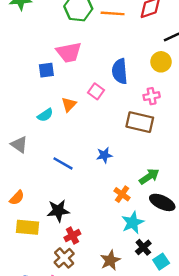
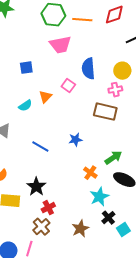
pink trapezoid: (69, 52) -> (60, 45), moved
yellow circle: (161, 62) -> (122, 71), moved
black star: (58, 211) -> (36, 187), turned -30

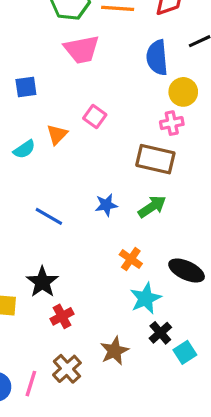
blue semicircle: (88, 69) -> (157, 58), moved
green arrow: (113, 158) -> (152, 207), moved
brown cross: (41, 227) -> (67, 369), moved

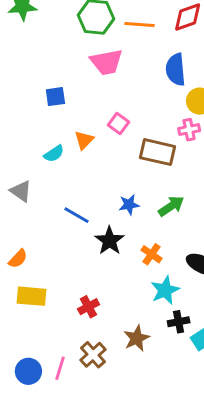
brown rectangle: (155, 159) -> (158, 152), moved
black star: (42, 282) -> (110, 241), moved
black cross: (160, 333) -> (179, 322), turned 30

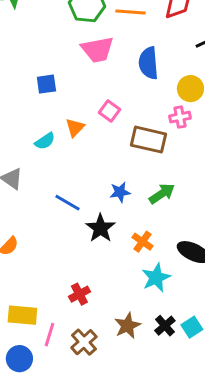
blue semicircle: (176, 70) -> (148, 63), moved
yellow rectangle: (31, 296) -> (22, 315), moved
black cross: (179, 322) -> (165, 326), moved, turned -30
pink line: (60, 368) -> (49, 335), moved

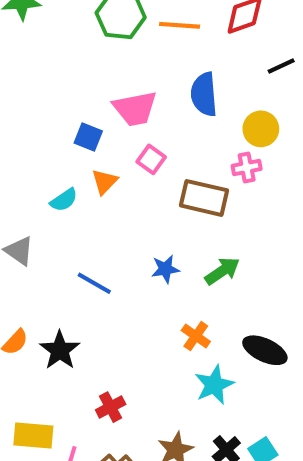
pink trapezoid: (97, 50) -> (135, 109), moved
blue square: (46, 84) -> (88, 137), moved, turned 30
black star: (100, 228) -> (60, 350), moved

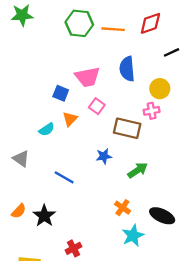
blue star: (165, 269) -> (104, 156), moved

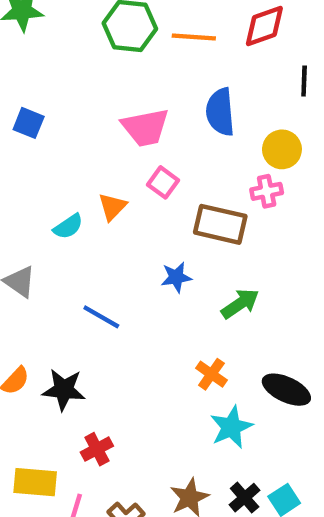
black line: (171, 52) -> (304, 81), turned -63
blue square: (61, 93) -> (29, 123), moved
black star: (44, 216) -> (64, 390), turned -30
red cross: (73, 248) -> (97, 449), moved

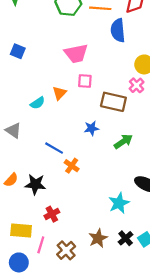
blue semicircle: (220, 112) -> (118, 30), moved
pink square: (163, 182) -> (85, 81), turned -32
pink cross: (267, 191) -> (137, 85), turned -32
orange cross: (211, 374) -> (72, 166), moved

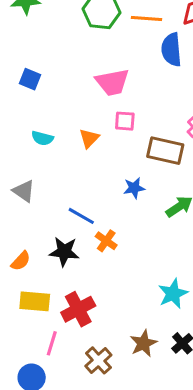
cyan semicircle: (38, 103) -> (42, 138), moved, turned 48
black star: (35, 184) -> (64, 252), moved
red cross: (52, 214) -> (78, 309), size x1.5
yellow rectangle: (21, 231) -> (35, 301), moved
pink line: (41, 245) -> (52, 343), moved

